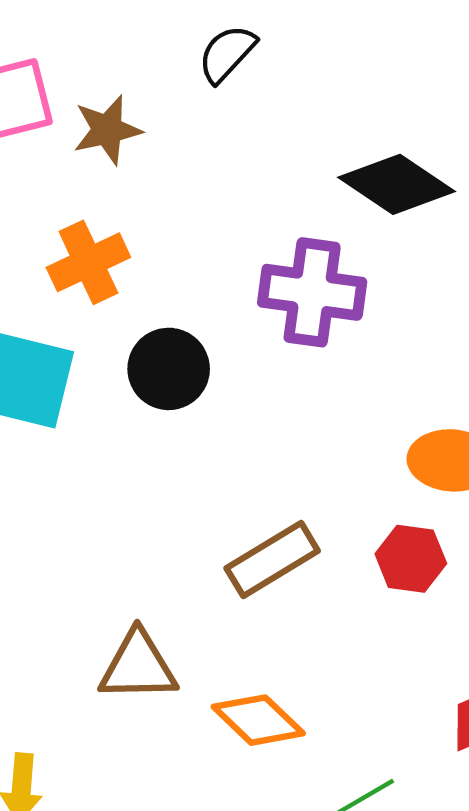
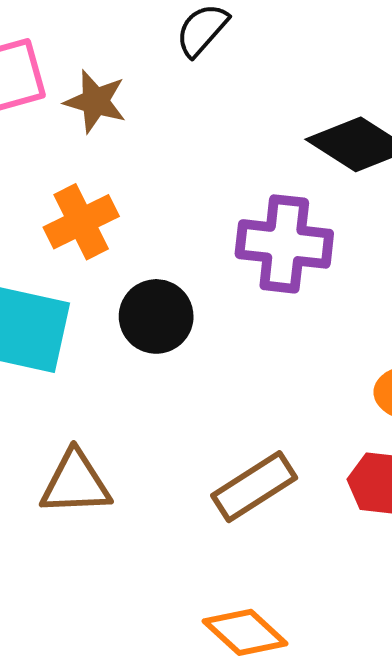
brown star: (107, 130) -> (95, 101), turned 30
brown triangle: (138, 666) -> (75, 483), moved

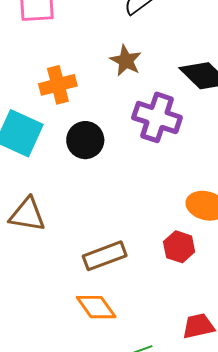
brown star: (95, 101) -> (126, 61), moved
brown rectangle: (254, 487) -> (105, 256), moved

